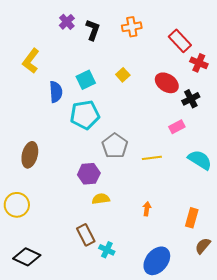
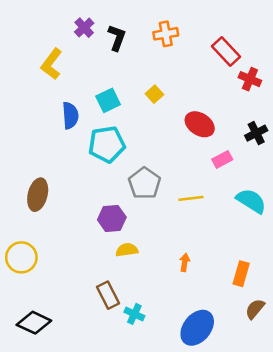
yellow L-shape: (31, 61) -> (51, 64), moved
red ellipse: (167, 83) -> (200, 124), moved
black cross: (191, 99) -> (256, 133), moved

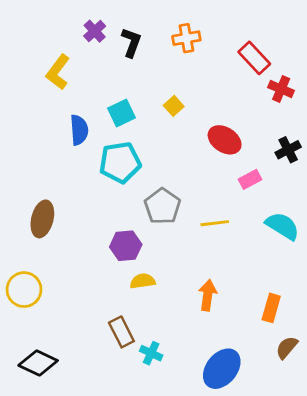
orange arrow: (185, 262) -> (208, 295), size x1.5

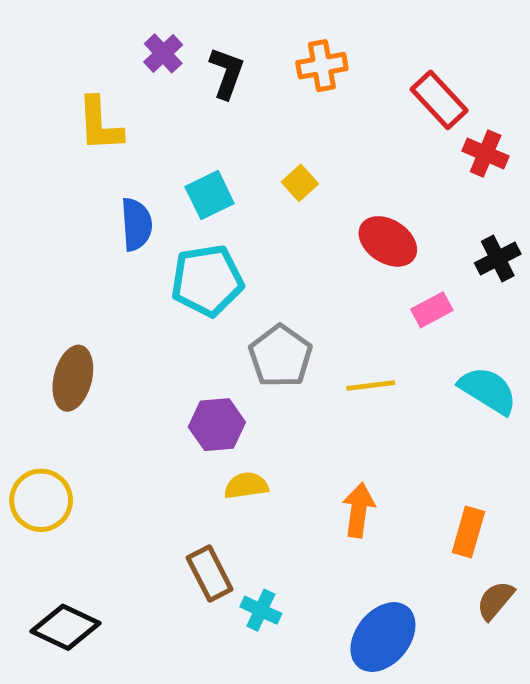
yellow L-shape: (58, 72) -> (100, 124), turned -40

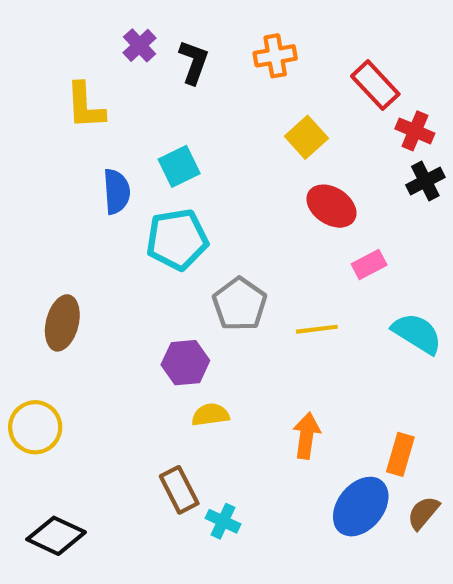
yellow square: (300, 183) -> (306, 137), moved, size x1.4
black cross: (498, 259) -> (425, 181), moved
blue ellipse: (383, 637) -> (361, 507), moved

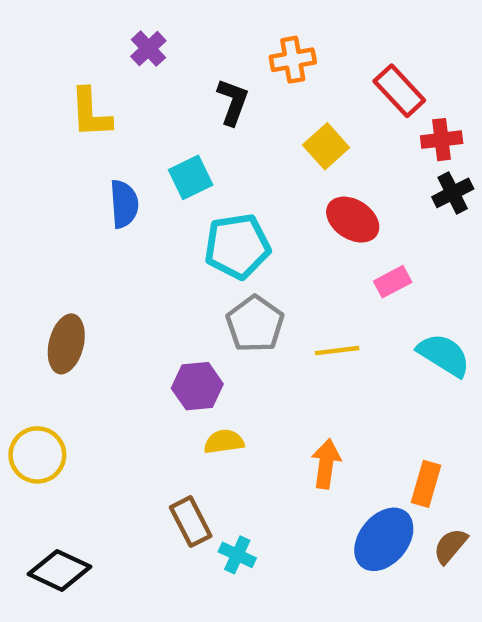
black L-shape: (194, 62) -> (233, 102), moved
red cross: (415, 131) -> (442, 140), turned -30
cyan pentagon: (177, 239) -> (237, 246), moved

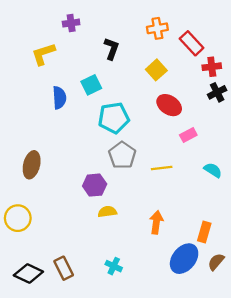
purple cross: (148, 49) -> (71, 23), turned 35
orange cross: (293, 60) -> (157, 28), moved
yellow L-shape: (91, 113) -> (43, 54), turned 75
cyan semicircle: (444, 355) -> (213, 170), size x0.7
brown rectangle: (191, 522) -> (64, 268), moved

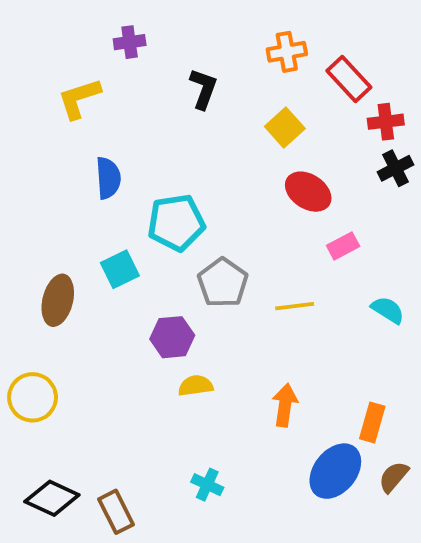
cyan square: (91, 85) -> (120, 269), moved
cyan pentagon: (114, 118) -> (176, 223), moved
brown rectangle: (64, 268) -> (116, 512), moved

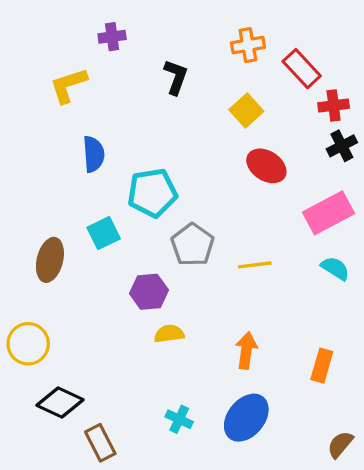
pink rectangle: (343, 246) -> (329, 213), moved, size x1.8
blue ellipse: (335, 471) -> (246, 418), moved
brown semicircle: (394, 477) -> (340, 444), moved
black diamond: (52, 498) -> (60, 402), moved

